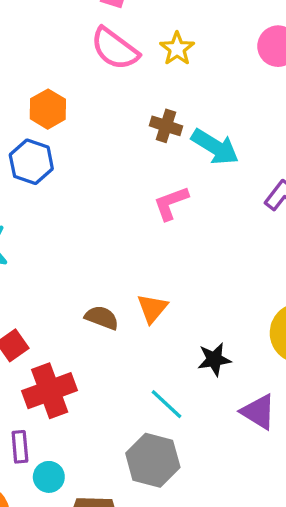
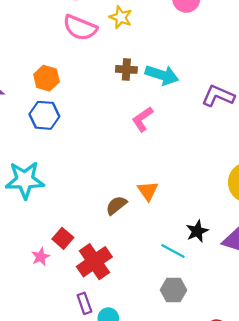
brown semicircle: (102, 318) -> (116, 205), turned -45
black star: (214, 359) -> (197, 231), moved
gray hexagon: (153, 460) -> (173, 290), size x0.7

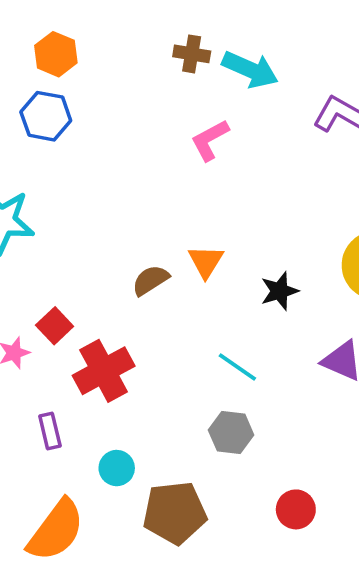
black star: (197, 231) -> (279, 291), moved
purple rectangle: (84, 303) -> (50, 431), moved

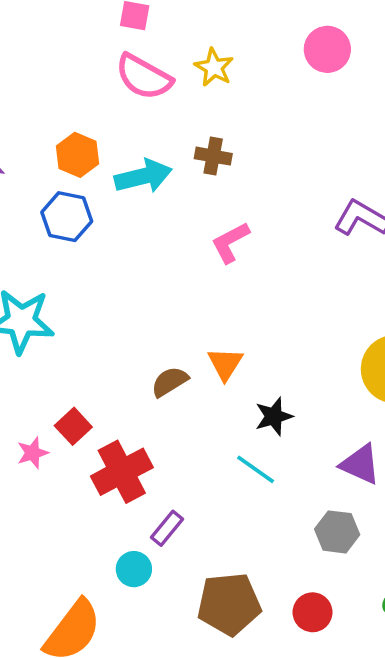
cyan arrow: (250, 70) -> (143, 176), moved, turned -38
black star: (279, 291) -> (274, 416), moved
purple rectangle: (50, 431) -> (167, 528), moved, turned 52
gray hexagon: (231, 432) -> (337, 532), moved
brown pentagon: (175, 513) -> (229, 604), moved

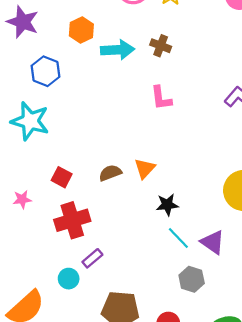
blue hexagon: (67, 217) -> (45, 71), moved
pink L-shape: (230, 242) -> (161, 98), turned -80
red square: (73, 426) -> (62, 177), moved, turned -30
cyan line: (256, 469) -> (178, 238), moved

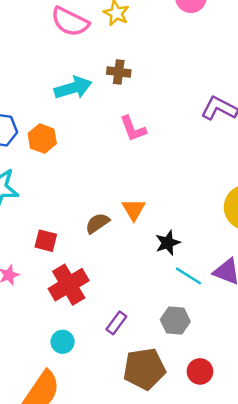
orange hexagon: (81, 30) -> (42, 139), moved
purple rectangle: (92, 258) -> (116, 323), moved
cyan circle: (69, 279) -> (63, 342), moved
gray hexagon: (192, 279) -> (175, 320), moved

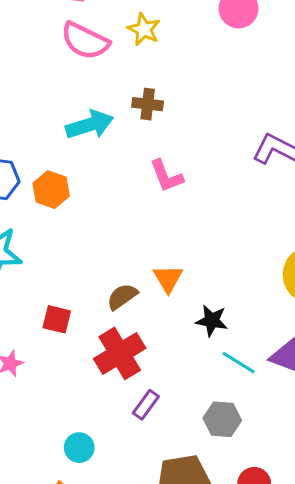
black star: (168, 243) -> (212, 321), turned 30
red cross: (69, 285) -> (120, 353), moved
purple rectangle: (116, 323) -> (146, 405), moved

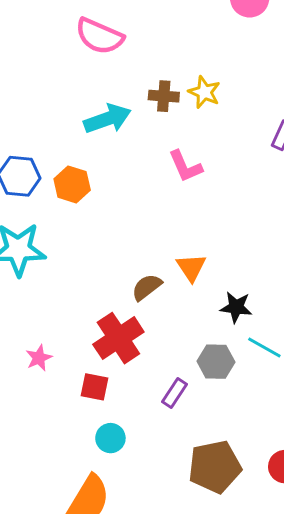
yellow star: (144, 29) -> (204, 92), moved
red square: (57, 319) -> (95, 387), moved
red cross: (120, 353) -> (118, 338), moved
gray hexagon: (222, 419) -> (216, 362), moved

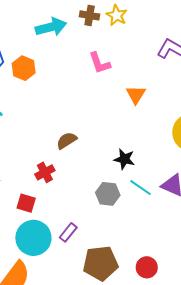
orange triangle: (191, 267) -> (136, 95), moved
red cross: (118, 338) -> (45, 172), size x0.6
purple rectangle: (174, 393) -> (68, 232), moved
cyan circle: (110, 438) -> (33, 238), size x1.8

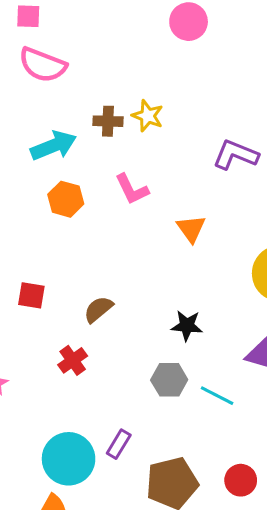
orange hexagon: (24, 68) -> (66, 199), moved
cyan line: (141, 188) -> (217, 396), moved
red square: (26, 203) -> (31, 295), moved

